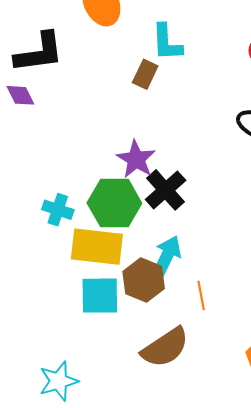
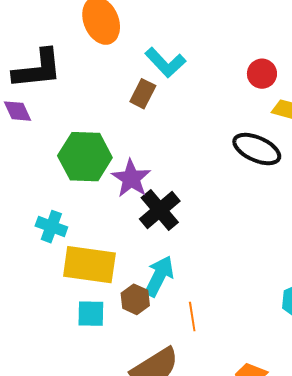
cyan L-shape: (167, 42) -> (165, 63), turned -42
green hexagon: (114, 203) -> (85, 157), moved
brown hexagon: (144, 280) -> (135, 299), size x0.7
cyan square: (100, 296) -> (91, 314), size x0.7

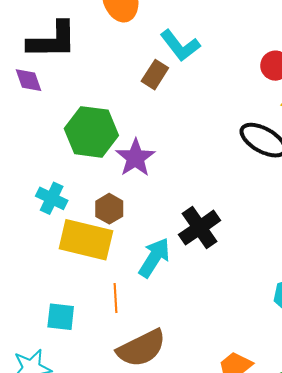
black cross: (160, 210) -> (200, 228), moved
brown hexagon: (135, 299) -> (109, 209), moved
cyan square: (91, 314) -> (61, 317), moved
orange line: (192, 316) -> (116, 298), moved

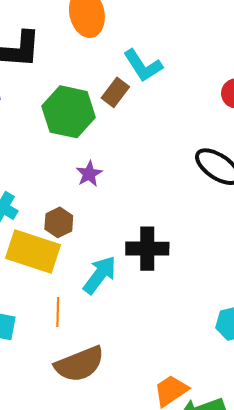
green hexagon: (91, 132) -> (69, 112), moved
purple star: (135, 158) -> (89, 174), size x0.7
black cross: (200, 228) -> (147, 249), turned 30

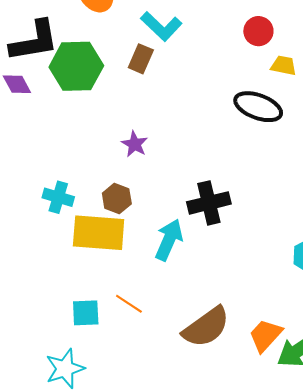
green hexagon: (69, 112) -> (76, 66), moved
orange line: (58, 312) -> (129, 304), moved, turned -44
brown semicircle: (79, 364) -> (206, 327), moved

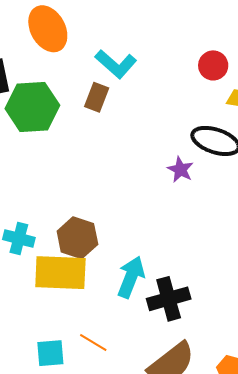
purple star: (135, 144) -> (180, 170), moved
brown hexagon: (117, 199) -> (77, 238), size x1.4
black cross: (209, 203) -> (169, 299), moved

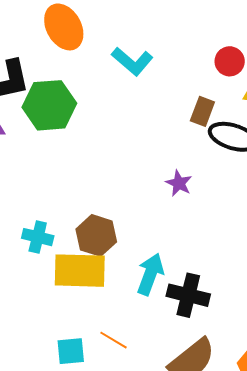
brown rectangle: (97, 97) -> (202, 111), moved
purple star: (180, 170) -> (179, 183), moved
black cross: (169, 299) -> (188, 295), turned 30

